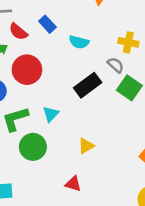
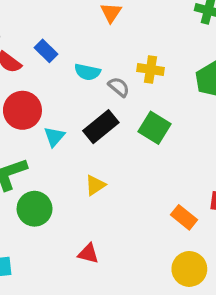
gray semicircle: (116, 65) -> (119, 87), moved
cyan triangle: (51, 114) -> (54, 137), moved
yellow triangle: (86, 146) -> (95, 185), moved

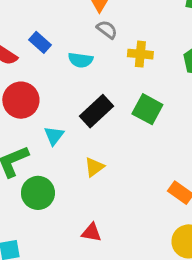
gray semicircle: (119, 87) -> (107, 29), moved
cyan triangle: (54, 137) -> (54, 136), moved

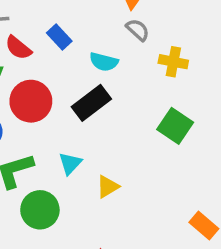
black rectangle: (96, 111) -> (91, 103), moved
cyan triangle: (54, 136) -> (70, 163), moved

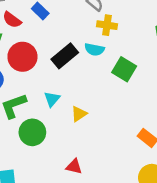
cyan semicircle: (104, 62) -> (94, 49), moved
yellow cross: (173, 62) -> (107, 25), moved

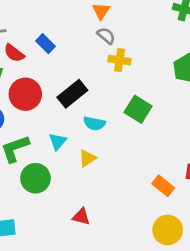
cyan semicircle: (94, 49) -> (94, 123), moved

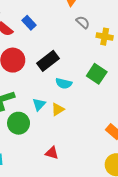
gray semicircle: (106, 36) -> (83, 22), moved
yellow cross: (120, 60) -> (105, 37), moved
cyan triangle: (58, 141) -> (39, 104), moved

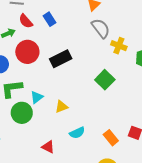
gray semicircle: (83, 22) -> (101, 28), size x1.5
cyan semicircle: (64, 83) -> (77, 133), moved, turned -49
cyan triangle: (39, 104) -> (37, 97), moved

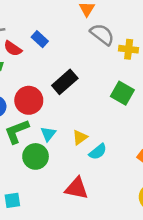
red circle: (27, 52) -> (29, 100), moved
cyan semicircle: (77, 133) -> (98, 152), moved
red triangle: (48, 147) -> (77, 188), size x1.5

